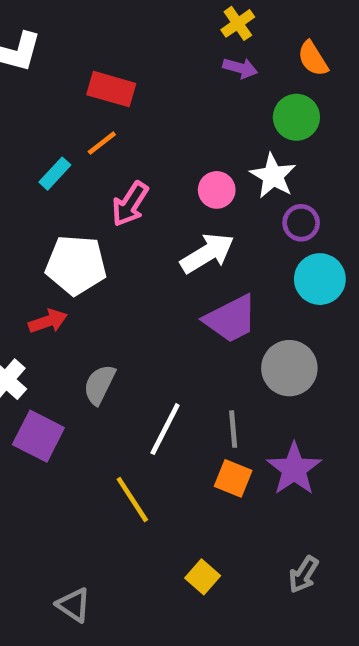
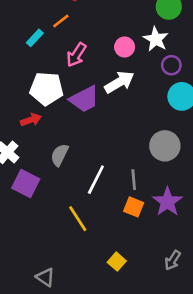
purple trapezoid: (231, 319) -> (84, 99), moved

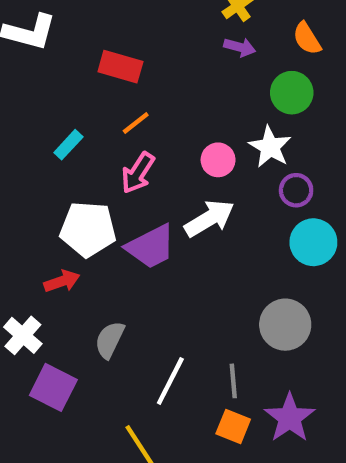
orange line: (61, 21) -> (136, 123), moved

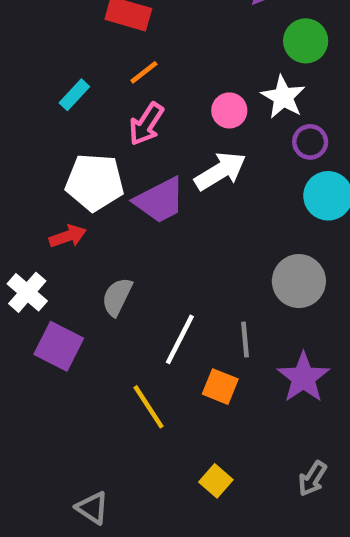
orange square: (233, 426) -> (220, 387), moved

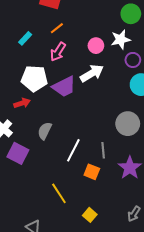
white star: (283, 97) -> (121, 39), turned 30
yellow line: (148, 407) -> (59, 193), moved

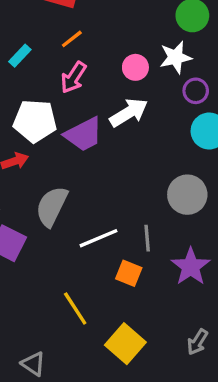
gray semicircle: (45, 131) -> (52, 206), size x1.4
white line: (73, 150) -> (99, 238), turned 40
yellow square: (90, 215) -> (125, 344), size x1.6

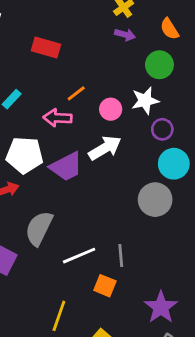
orange line: (72, 39) -> (76, 93), moved
pink arrow: (73, 77) -> (58, 118), turned 60
gray circle: (187, 195) -> (155, 200), moved
purple star: (191, 267) -> (161, 307), moved
yellow line: (75, 308) -> (59, 316), turned 52

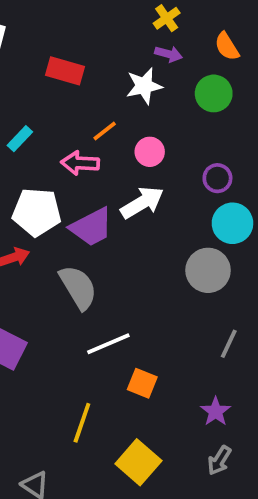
white star: (145, 101) -> (144, 86), moved
gray semicircle: (39, 228) -> (78, 287), moved, turned 123
gray line: (121, 256) -> (229, 344), moved, turned 30
purple star: (161, 307) -> (216, 411), size x0.7

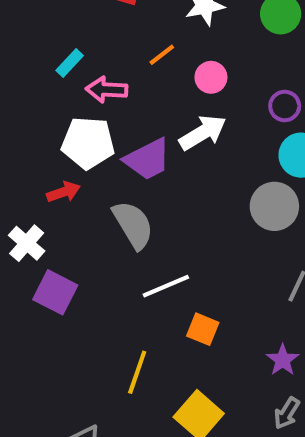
pink arrow: (80, 163) -> (107, 90), moved

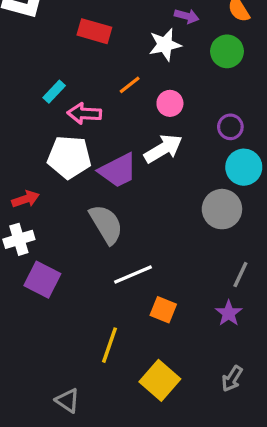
red arrow: (63, 192) -> (26, 199), moved
white cross: (27, 243) -> (19, 239), turned 32
purple star: (283, 360) -> (229, 313), moved

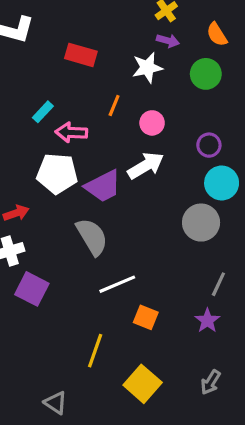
orange line: (130, 85) -> (114, 106), turned -30

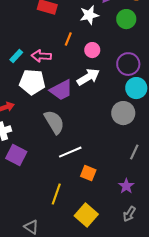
cyan rectangle: (43, 112) -> (16, 56), moved
purple circle: (209, 145) -> (128, 64), size x1.5
purple star: (207, 321) -> (126, 186), moved

